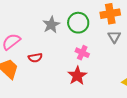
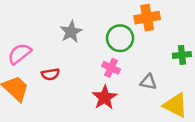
green circle: (78, 23) -> (120, 38), moved
gray triangle: (114, 37) -> (148, 82), moved, turned -48

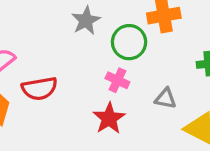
gray star: (71, 32) -> (86, 21), moved
red semicircle: (50, 74) -> (39, 89), size x1.5

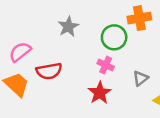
gray star: (86, 21) -> (68, 27), moved
gray triangle: (165, 98) -> (141, 78), turned -49

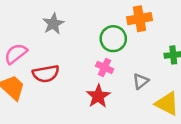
gray star: (68, 27) -> (53, 24), moved

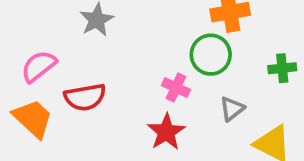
green circle: (113, 39) -> (211, 55), moved

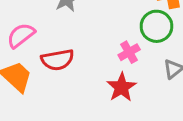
pink cross: (176, 87) -> (129, 52), turned 35

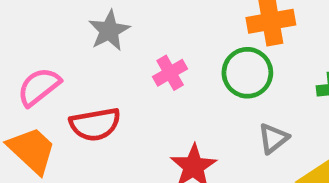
pink cross: (129, 52) -> (170, 73), moved

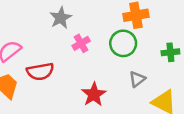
gray star: (109, 31) -> (61, 18), moved

